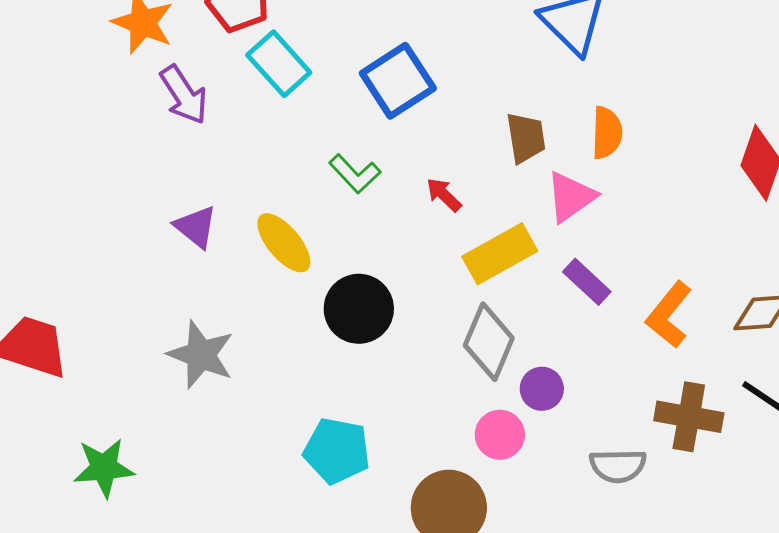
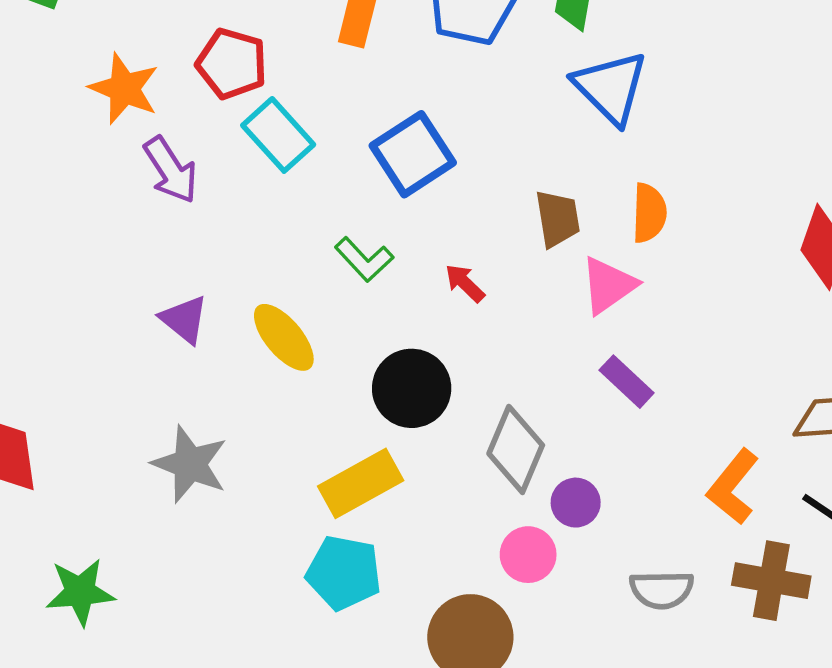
yellow rectangle: (500, 254) -> (361, 483), moved
black circle: (359, 309) -> (412, 388), moved
orange L-shape: (669, 315) -> (733, 487), moved
brown cross: (689, 417) -> (771, 581), moved

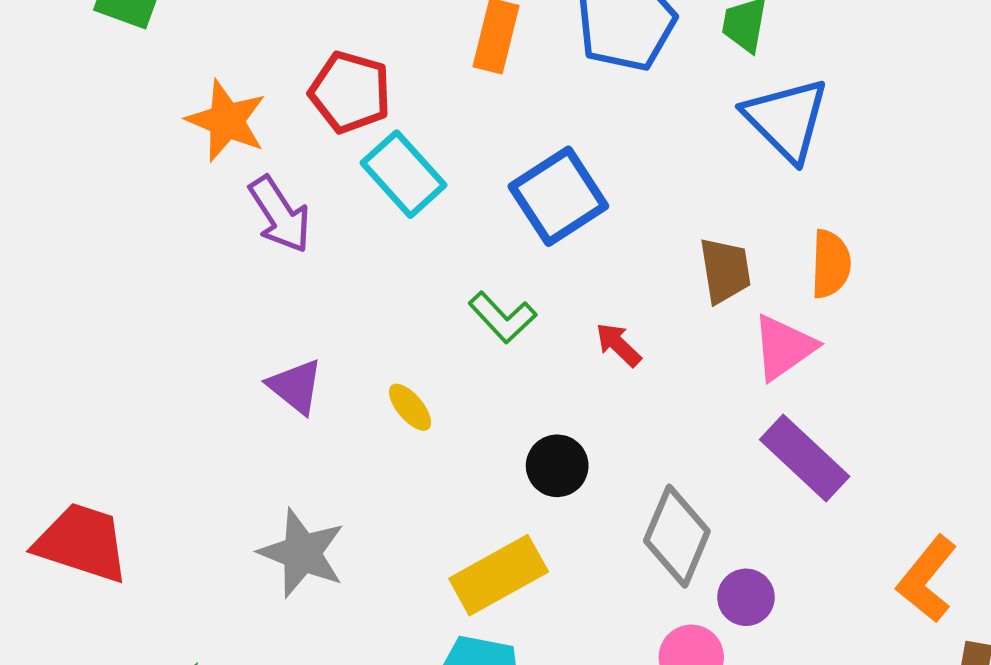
yellow ellipse: (284, 337) -> (410, 407), size x0.6
purple rectangle: (627, 382) -> (805, 458), size x1.4
black circle: (412, 388) -> (557, 466), size x0.7

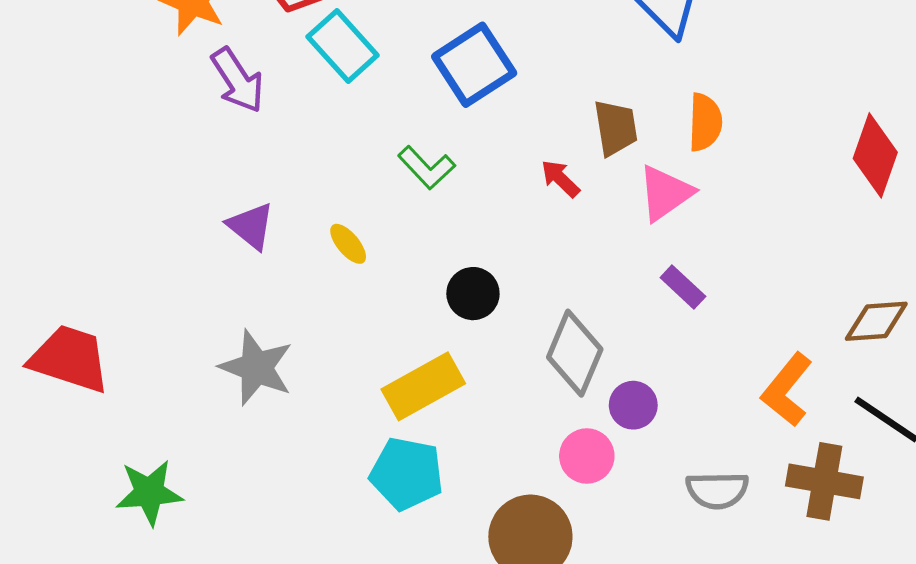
red arrow: (618, 345) -> (560, 179), moved
purple rectangle: (805, 458) -> (683, 287), size x0.6

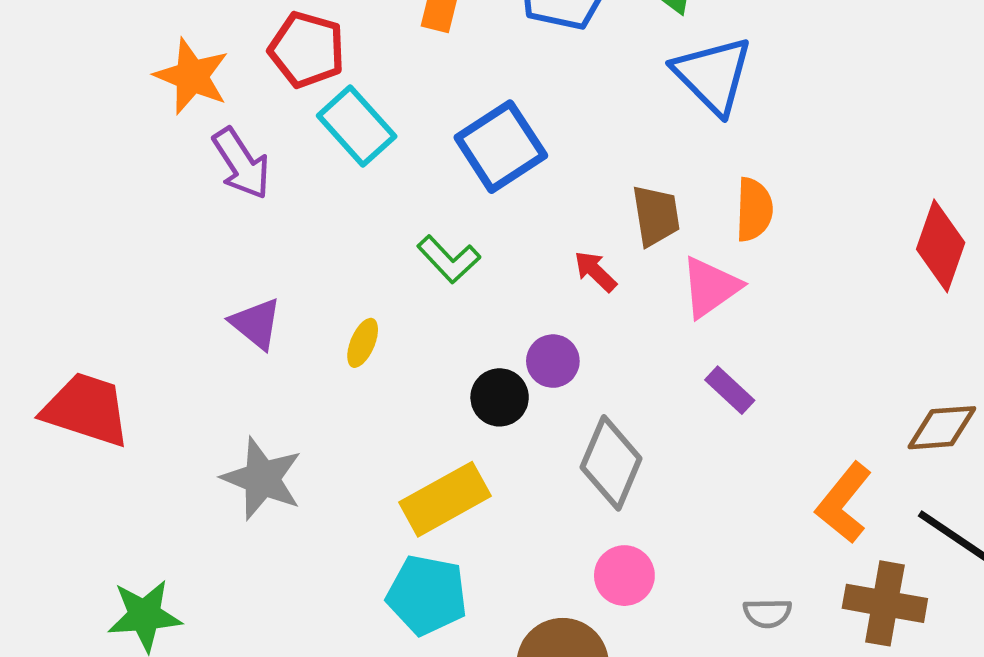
yellow ellipse: (348, 244) -> (363, 343), turned 63
red trapezoid: (70, 359) -> (86, 410), moved
purple circle: (633, 405) -> (553, 361), moved
gray semicircle: (717, 490) -> (767, 613), size x0.7

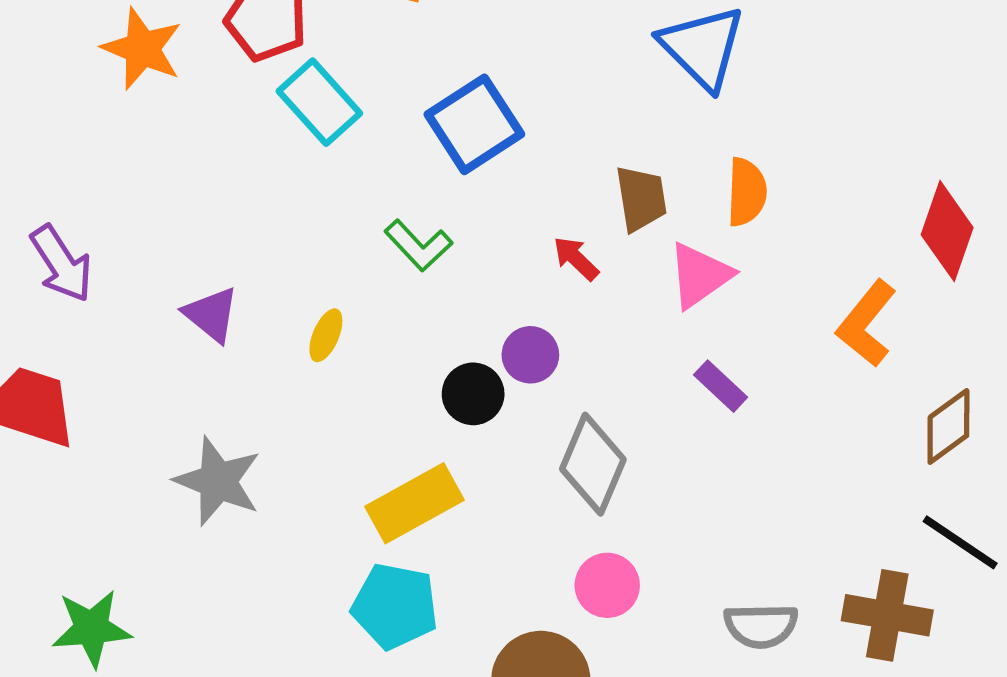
purple arrow: (241, 163) -> (62, 264), moved
brown diamond: (942, 428) -> (948, 426), turned -32
orange L-shape: (844, 503) -> (866, 324), moved
gray semicircle: (767, 613) -> (761, 626), size x1.4

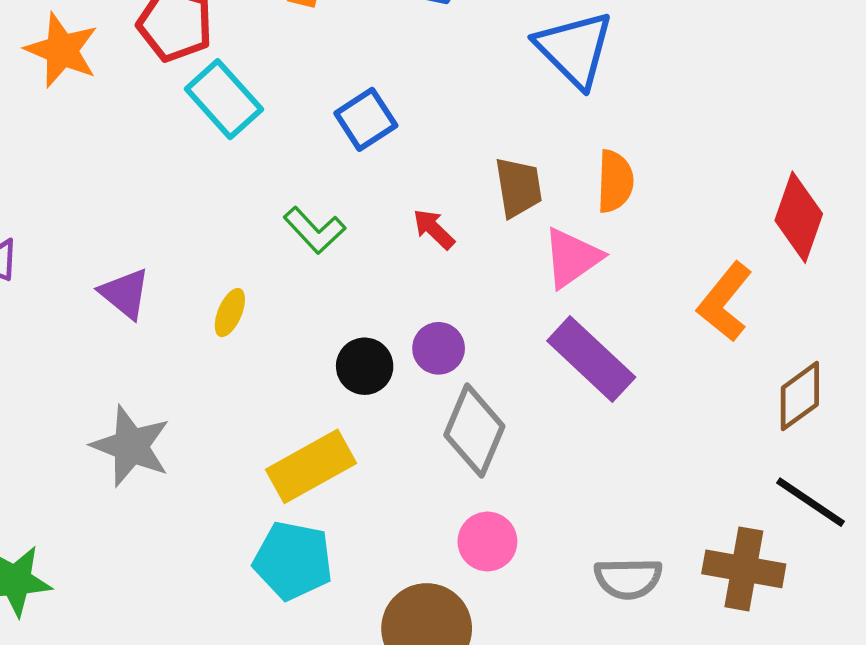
blue square: (474, 124) -> (366, 119), size x0.7
red arrow: (576, 258) -> (434, 229), moved
purple circle: (530, 355) -> (439, 348), moved
purple rectangle: (721, 386) -> (591, 359), size x1.8

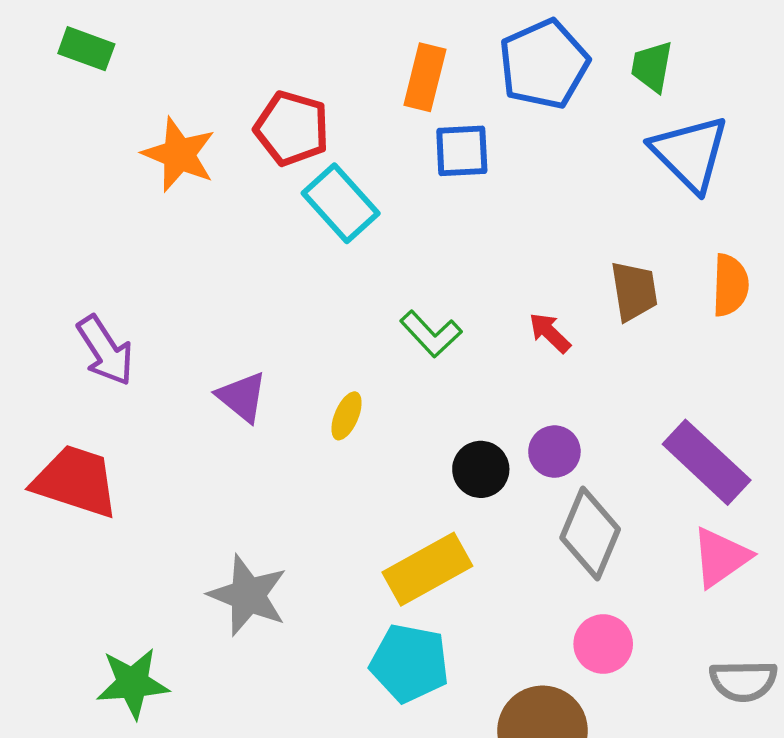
blue square: (366, 119) -> (462, 151), moved, turned 30
pink triangle: (572, 258) -> (721, 557), moved
gray star: (131, 446) -> (248, 595), moved

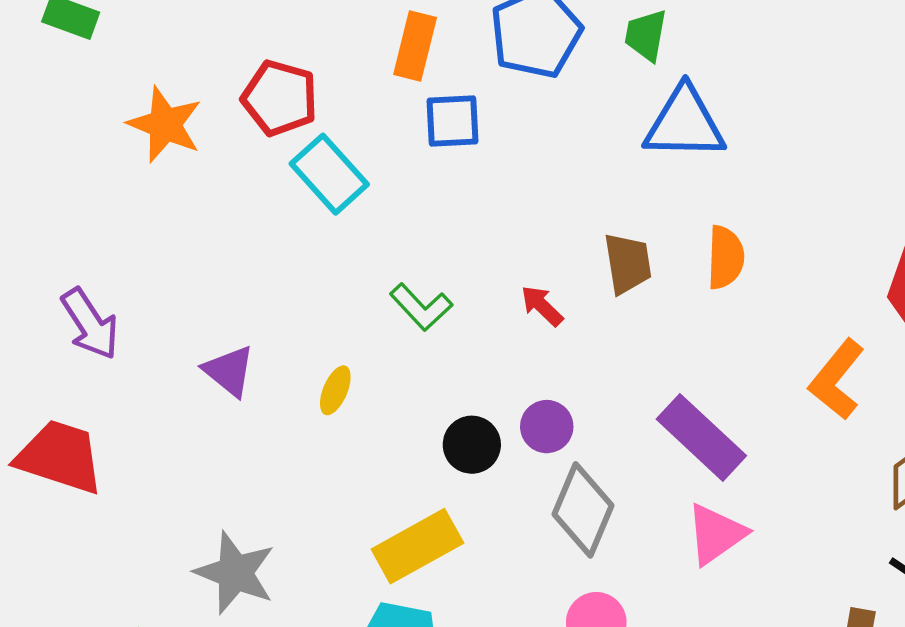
blue triangle: (690, 153) -> (684, 123), turned -44

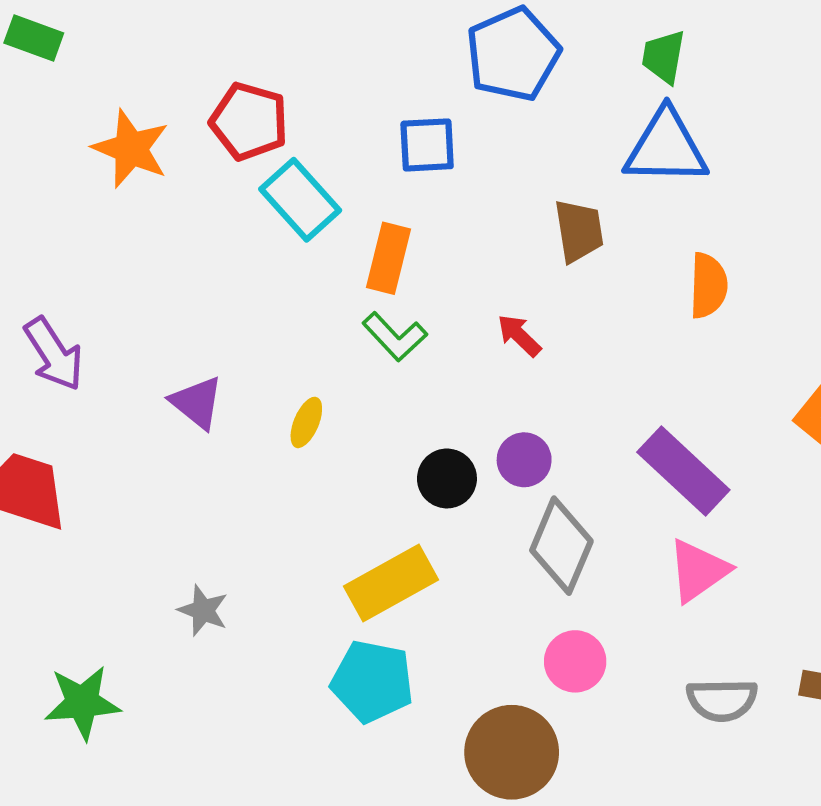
green trapezoid: (646, 35) -> (663, 57), moved
orange rectangle: (415, 46) -> (388, 258), moved
brown trapezoid: (628, 263) -> (579, 231), moved
gray star: (235, 573) -> (203, 610), size x0.6

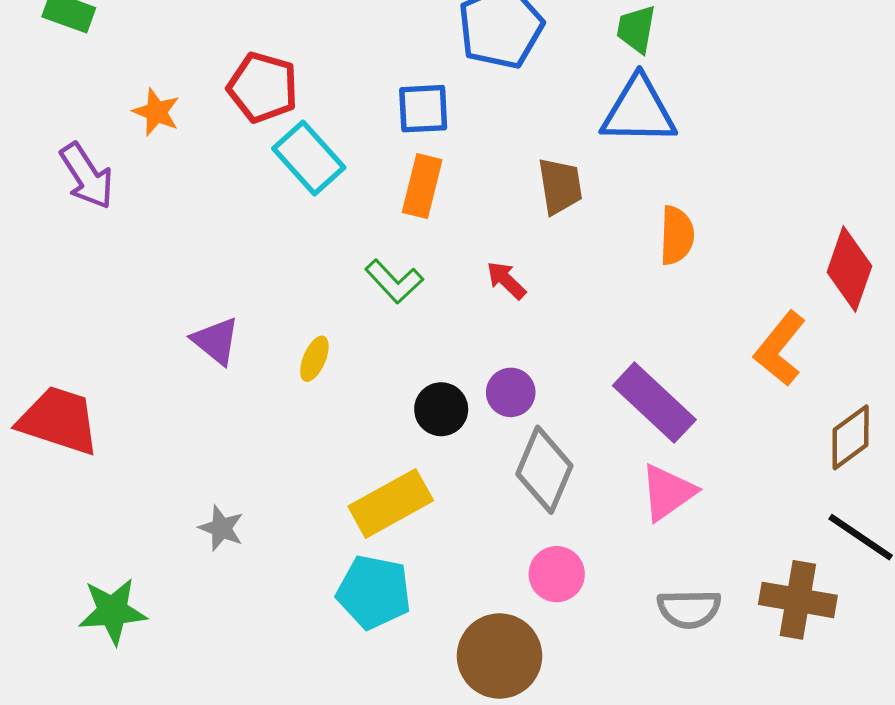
orange star: (131, 149) -> (156, 112), size x0.7
orange rectangle: (388, 258) -> (422, 186), moved
purple arrow: (54, 354) -> (87, 176), moved

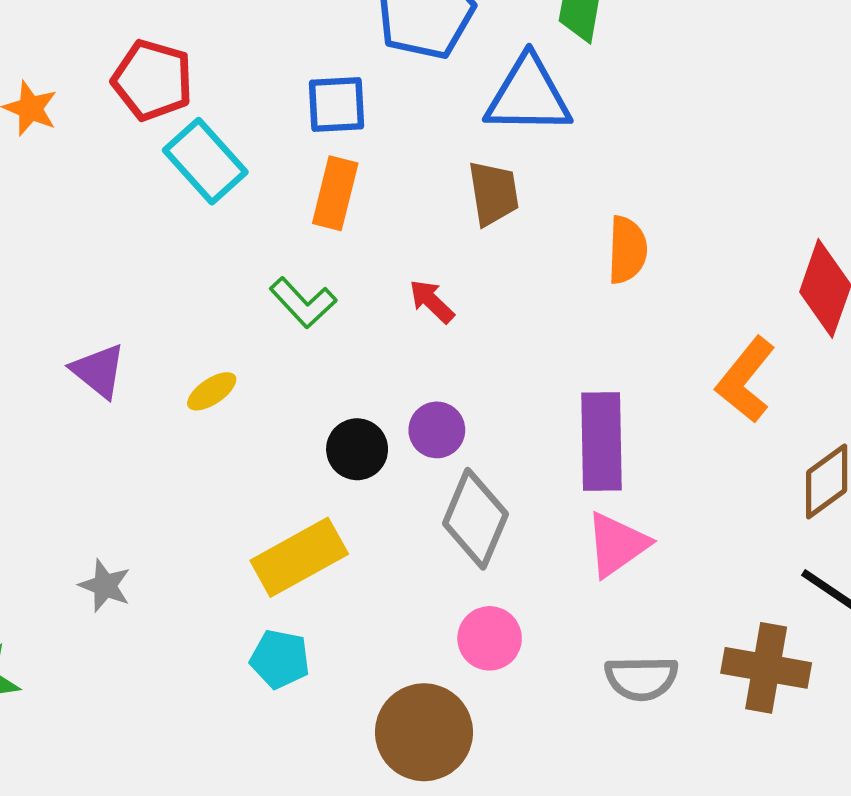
blue triangle: (639, 111) -> (528, 95), moved
yellow ellipse: (314, 359) -> (212, 391), turned 33
purple rectangle: (654, 403) -> (601, 442), turned 46
cyan pentagon: (374, 592) -> (280, 659), size x0.7

